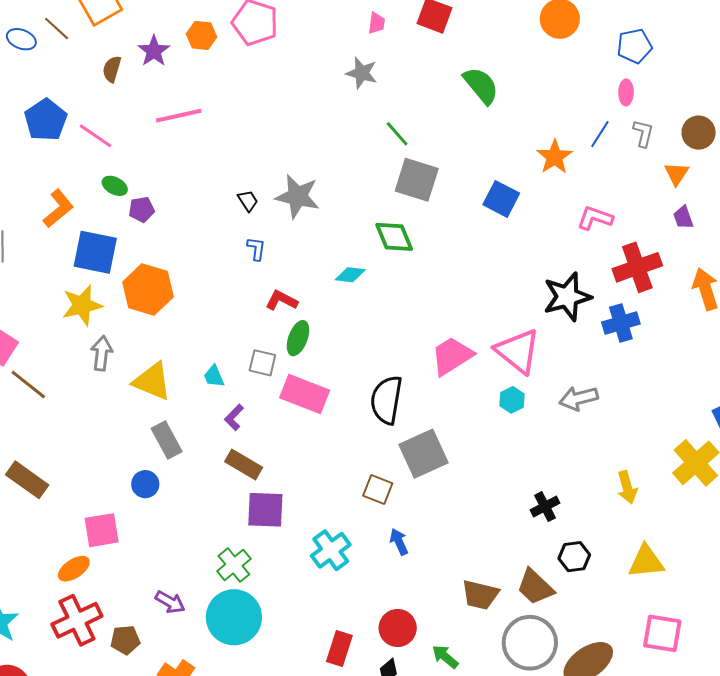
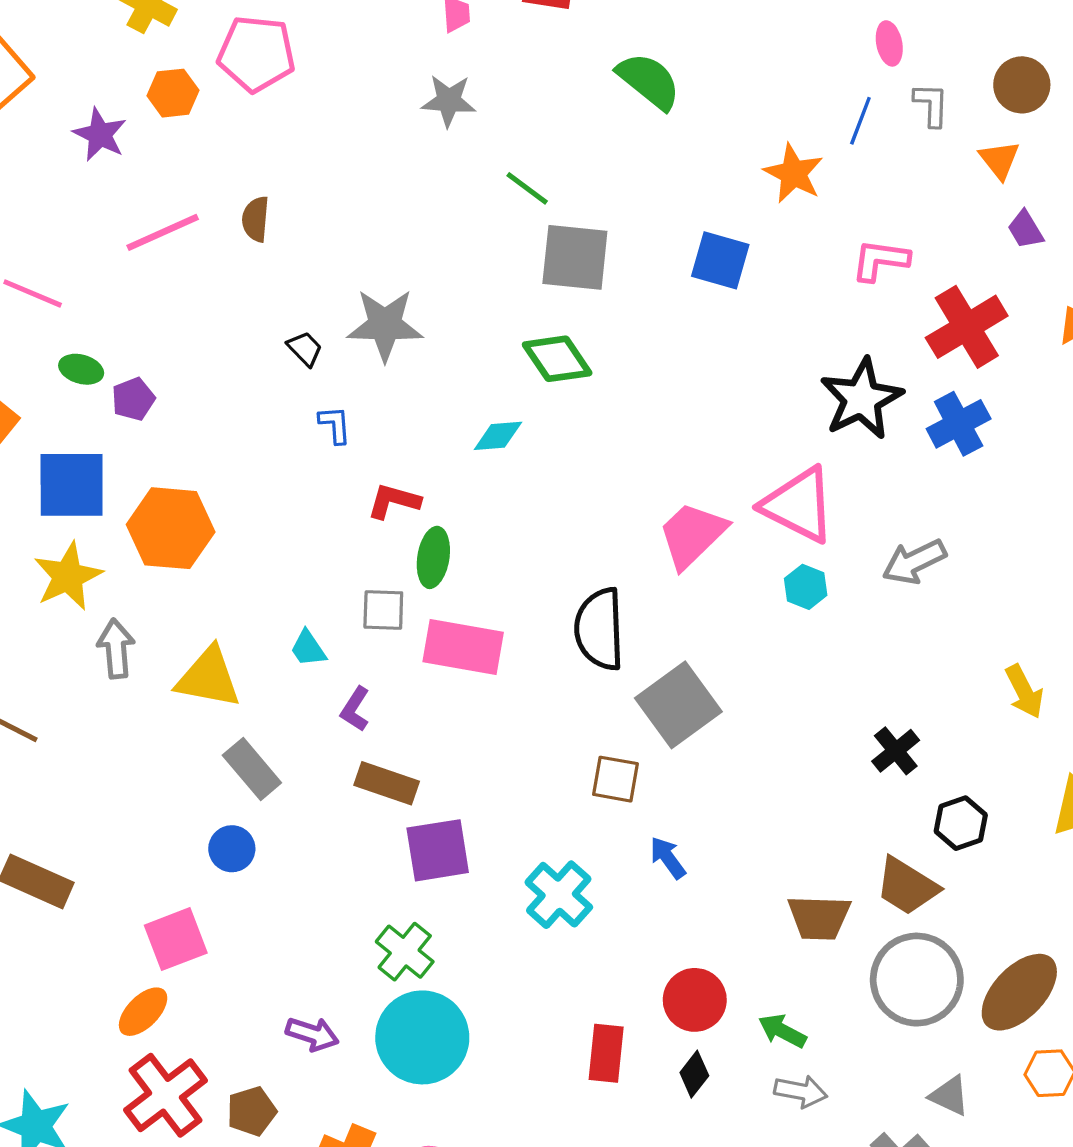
brown semicircle: (112, 69) -> (256, 219), moved

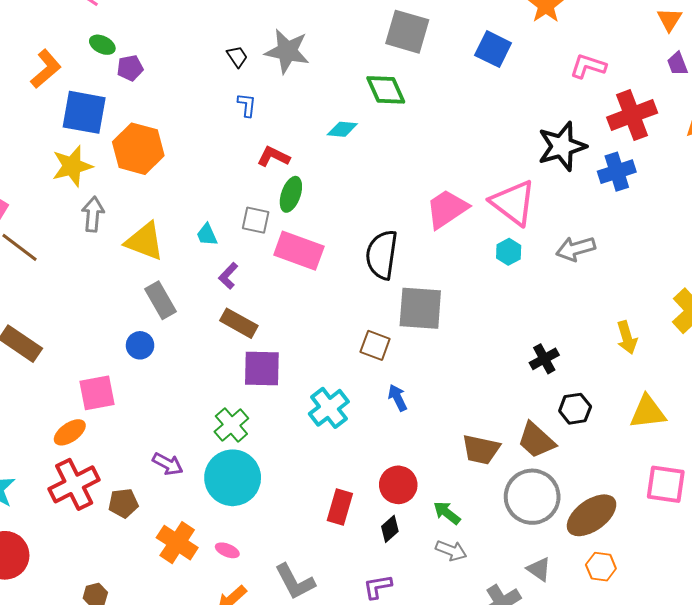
gray square: (678, 705) -> (420, 308), turned 30

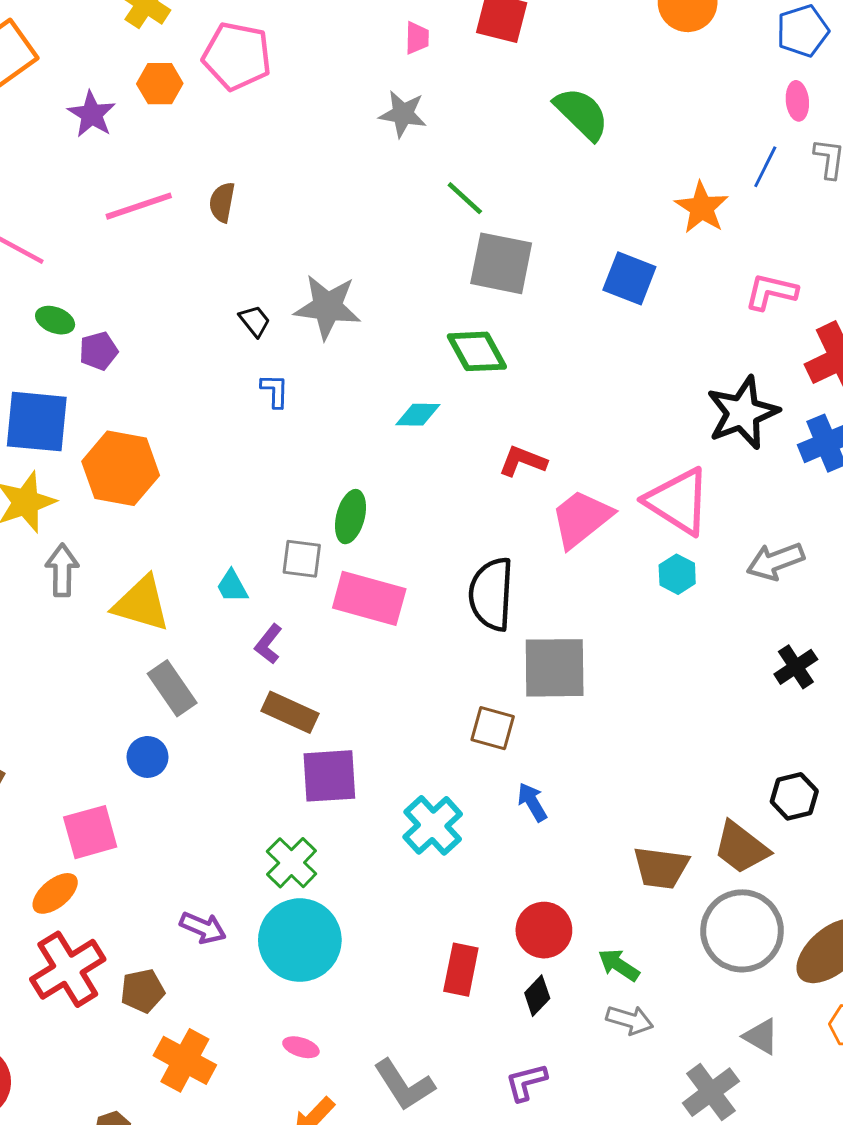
red L-shape: (273, 157) -> (523, 461), moved
black cross: (544, 359) -> (796, 667), moved
orange cross: (177, 543) -> (185, 1060), moved

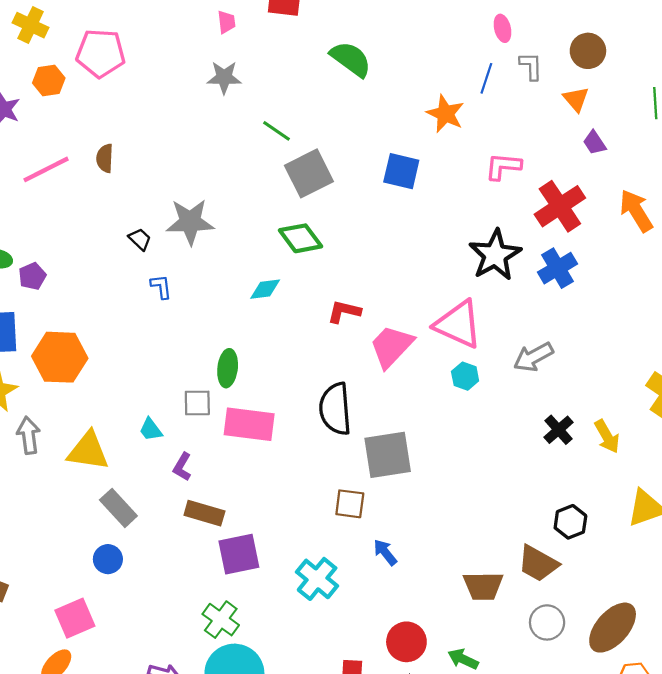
gray square: (501, 263) -> (309, 173), turned -30
gray circle: (742, 931) -> (547, 622), size x0.6

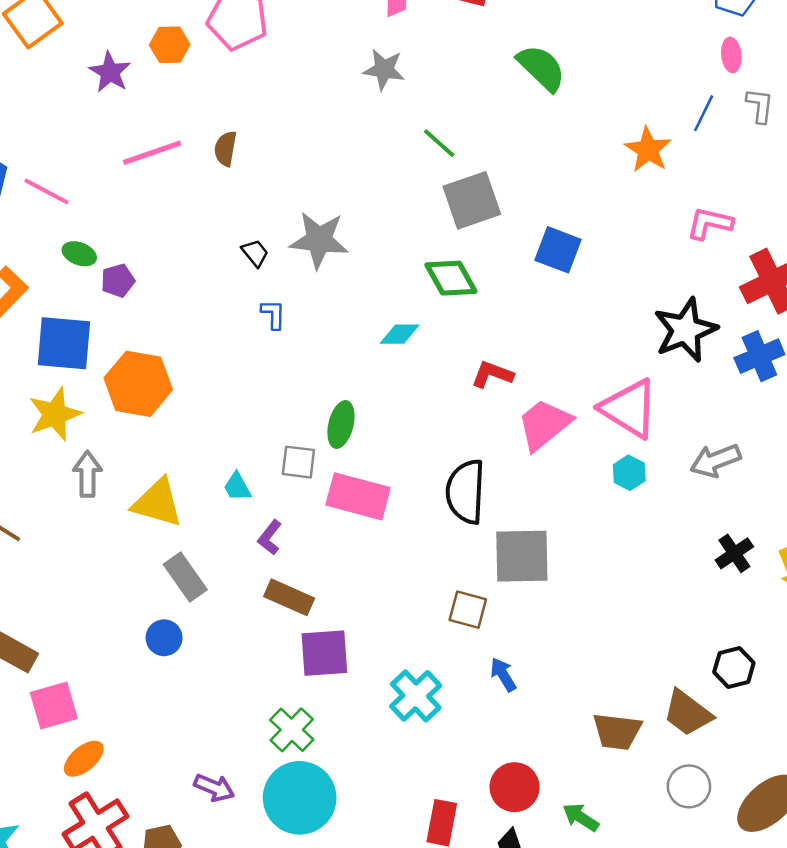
blue square: (401, 171) -> (558, 250), moved
pink square: (75, 618) -> (54, 705), moved

